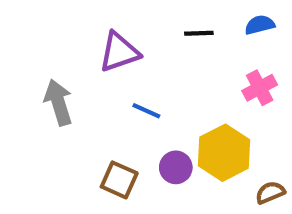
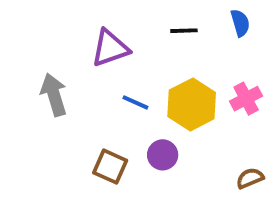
blue semicircle: (260, 25) -> (240, 23), turned 88
pink cross: (260, 88) -> (246, 99), moved
yellow hexagon: (224, 153) -> (192, 104), moved

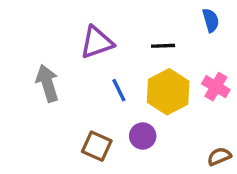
black line: (184, 31) -> (163, 46), moved
pink cross: (246, 99) -> (216, 87), turned -32
blue line: (135, 102) -> (119, 90), turned 40

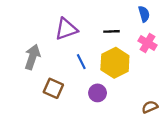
gray arrow: (47, 83) -> (32, 57), turned 35
pink cross: (216, 87) -> (147, 43), moved
brown square: (97, 146) -> (53, 88), moved

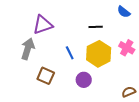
blue semicircle: (144, 14) -> (124, 12), turned 144
purple triangle: (66, 29) -> (43, 25), moved
pink cross: (147, 43) -> (127, 48), moved

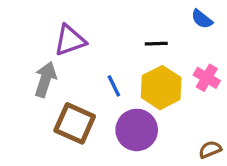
brown square: (46, 76) -> (75, 123), size x1.4
purple circle: (84, 80) -> (137, 130), size x1.6

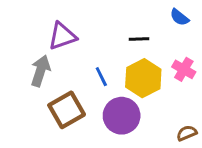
brown square: (75, 123) -> (67, 110), turned 36

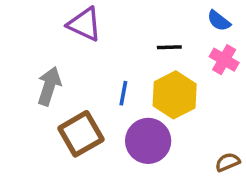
purple triangle: (62, 36) -> (84, 24), moved, turned 44
pink cross: (184, 69) -> (224, 60), moved
blue line: (101, 77) -> (123, 93), turned 36

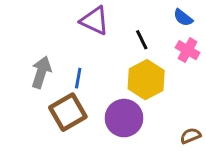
purple triangle: (84, 24) -> (94, 21), moved
black line: (169, 47) -> (142, 40), turned 66
blue line: (123, 93) -> (78, 78), moved

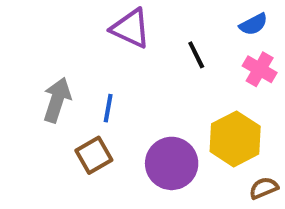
blue semicircle: (183, 18) -> (253, 24), turned -66
yellow hexagon: (146, 80) -> (235, 139), moved
brown square: (68, 112) -> (94, 155), size x0.7

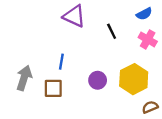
gray arrow: (57, 100) -> (24, 78), moved
brown square: (94, 155) -> (53, 88), turned 30
purple circle: (172, 163) -> (98, 80), moved, size x0.6

